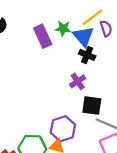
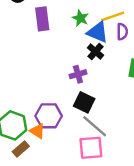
purple rectangle: (43, 36) -> (42, 19), moved
blue triangle: (83, 36) -> (98, 32), turned -45

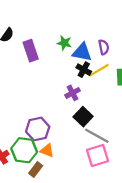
yellow line: (113, 16) -> (99, 70), moved
black square: (84, 102) -> (83, 117), turned 30
purple hexagon: (49, 116) -> (38, 129), moved

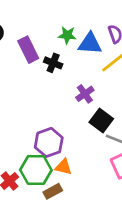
black cross: (84, 70) -> (53, 63), moved
brown rectangle: (36, 169) -> (53, 191), turned 32

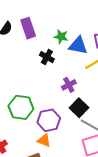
purple rectangle: (28, 50) -> (28, 28), moved
purple hexagon: (49, 142) -> (49, 120), moved
green hexagon: (36, 170) -> (21, 107), moved

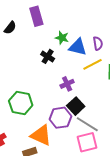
purple rectangle: (28, 28) -> (36, 16), moved
purple hexagon: (49, 120) -> (60, 118), moved
orange triangle: (44, 140) -> (41, 135), size x1.6

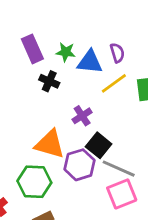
purple rectangle: (36, 16) -> (32, 49), moved
green hexagon: (21, 103) -> (34, 182), moved
orange triangle: (41, 135) -> (50, 144), moved

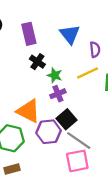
green star: (66, 52) -> (55, 75), moved
blue triangle: (90, 62) -> (70, 34), moved, turned 35

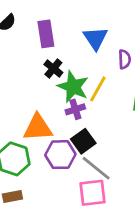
yellow line: (88, 73) -> (98, 89), moved, turned -40
green star: (55, 75) -> (73, 87), size x1.6
orange triangle: (28, 111) -> (38, 128), turned -35

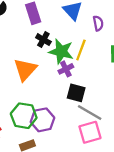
orange triangle: (38, 128) -> (25, 70), moved, turned -35
black square: (83, 141) -> (76, 93), turned -30
purple hexagon: (60, 155) -> (42, 120), moved

